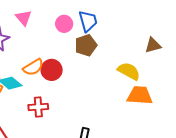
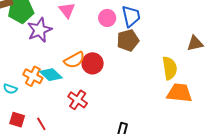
yellow semicircle: (129, 71) -> (170, 68), turned 50
red cross: (38, 107) -> (78, 100), turned 36

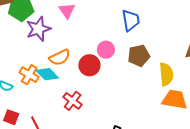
pink circle: (107, 18) -> (106, 50), moved
brown pentagon: (128, 40) -> (139, 56), moved
orange semicircle: (74, 60) -> (60, 57), moved

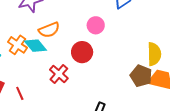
brown pentagon: (139, 56) -> (141, 76), moved, turned 30
red circle: (89, 65) -> (82, 52), moved

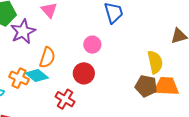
orange semicircle: (49, 30) -> (47, 58), turned -40

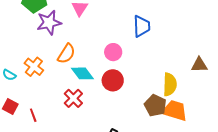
red circle: (84, 73) -> (113, 80), moved
cyan diamond: (37, 75) -> (82, 73), moved

